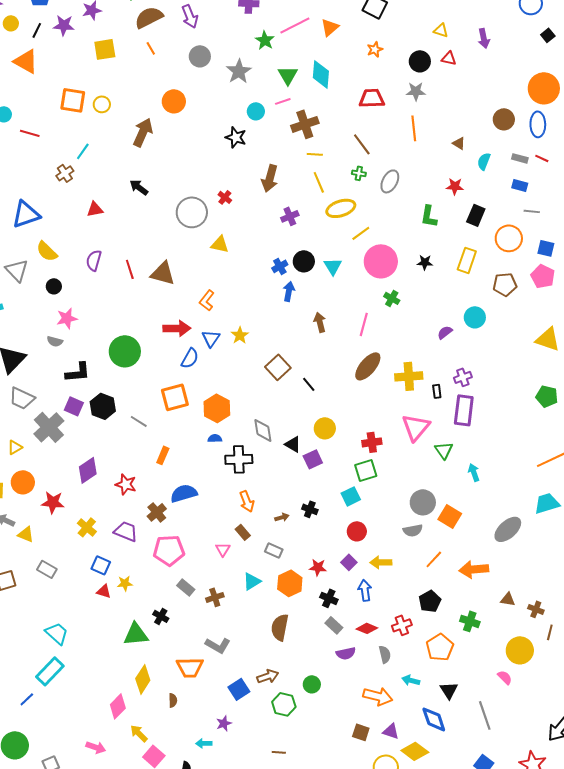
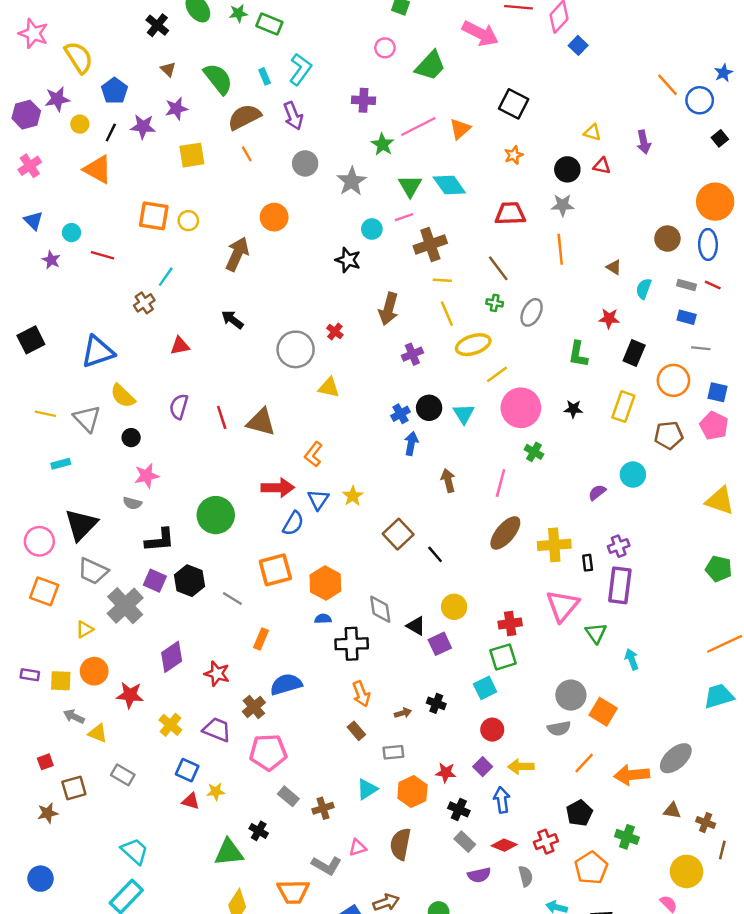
cyan diamond: (321, 74) -> (449, 185), turned -40
gray ellipse: (508, 529) -> (676, 758), moved
pink triangle: (223, 549) -> (358, 848), moved, turned 42
gray rectangle: (274, 550) -> (393, 752), turned -30

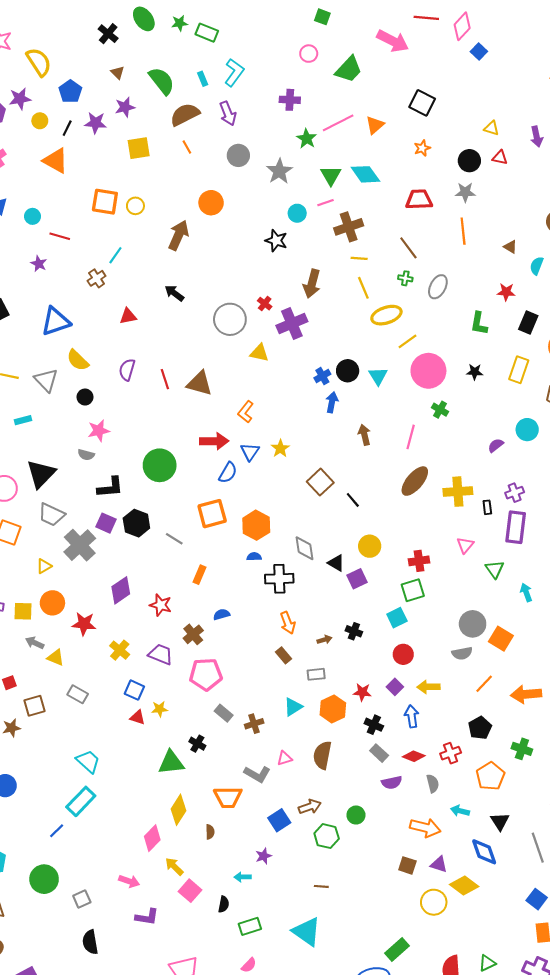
purple star: (51, 260) -> (39, 264), moved
purple cross: (412, 354) -> (292, 323), moved, size x1.6
pink triangle: (563, 606) -> (465, 545), size x0.6
blue semicircle: (286, 684) -> (222, 614), size x0.6

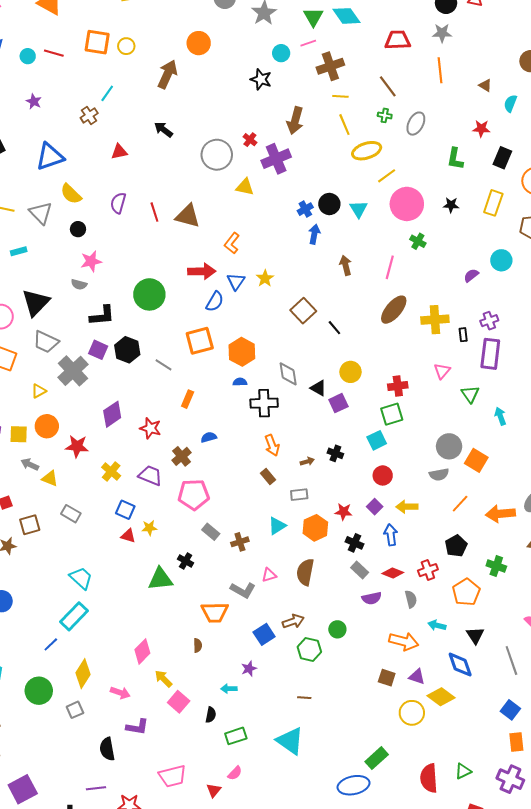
red line: (60, 236) -> (54, 53), moved
yellow diamond: (178, 810) -> (83, 674), moved
black semicircle: (90, 942) -> (107, 749), moved

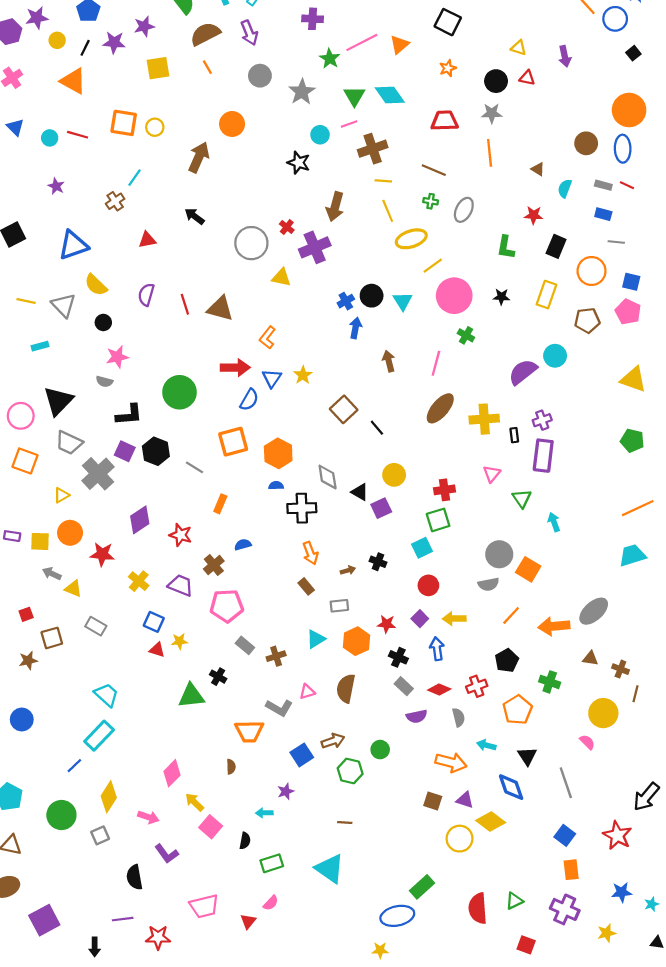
brown line: (388, 86) -> (434, 170), turned -30
purple semicircle: (471, 275) -> (523, 372), size x1.8
purple L-shape: (137, 727) -> (167, 854), turned 45

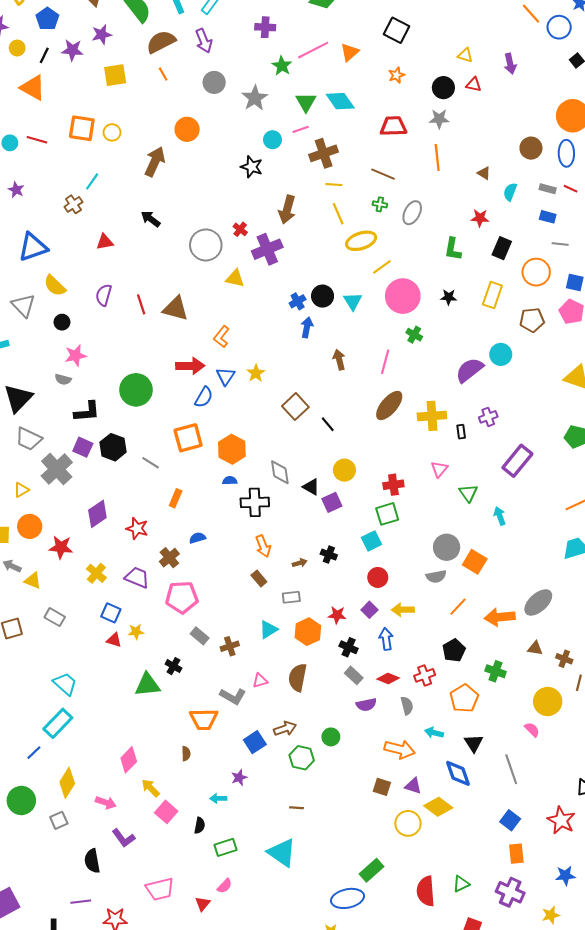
purple rectangle: (543, 456) -> (517, 461), moved, turned 32

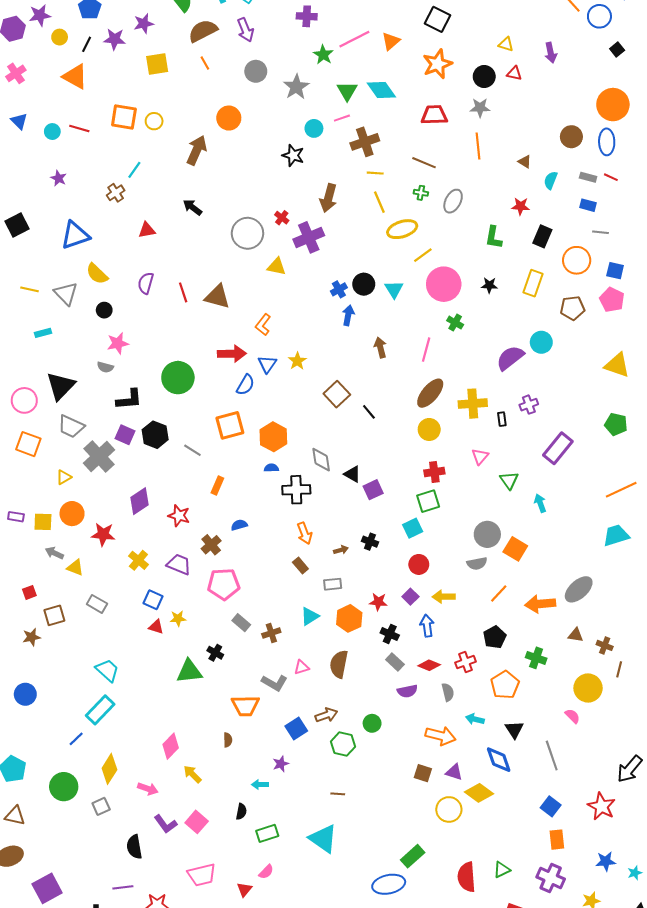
orange star: (397, 75) -> (437, 64), size x1.8
yellow circle: (344, 470) -> (429, 429), moved
pink square: (166, 812) -> (197, 822), moved

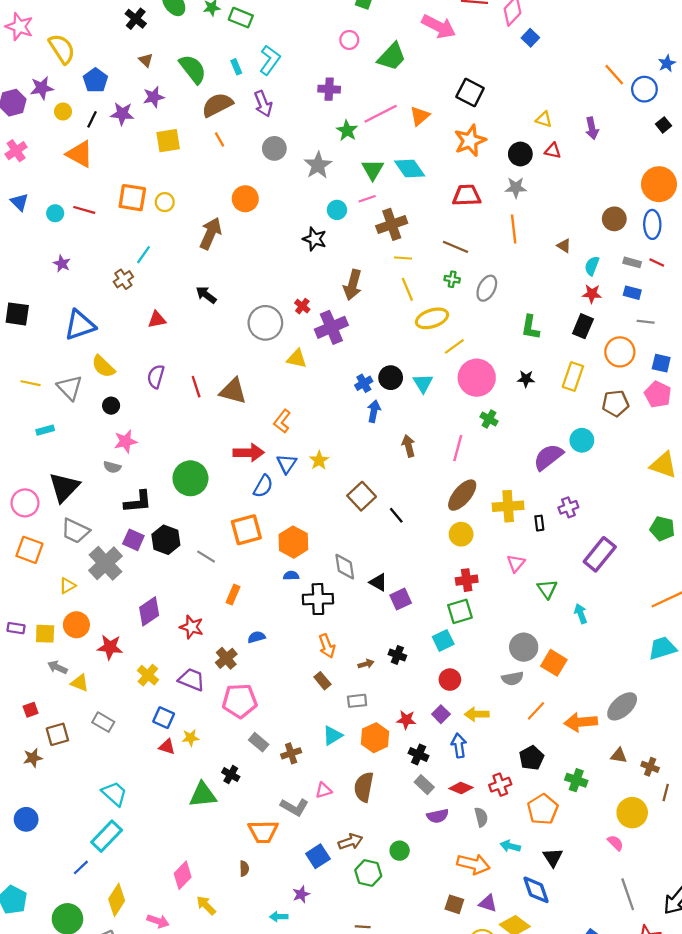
red star: (521, 206) -> (592, 294), moved
black square: (17, 225) -> (17, 314), turned 35
gray line: (552, 755) -> (628, 894), moved

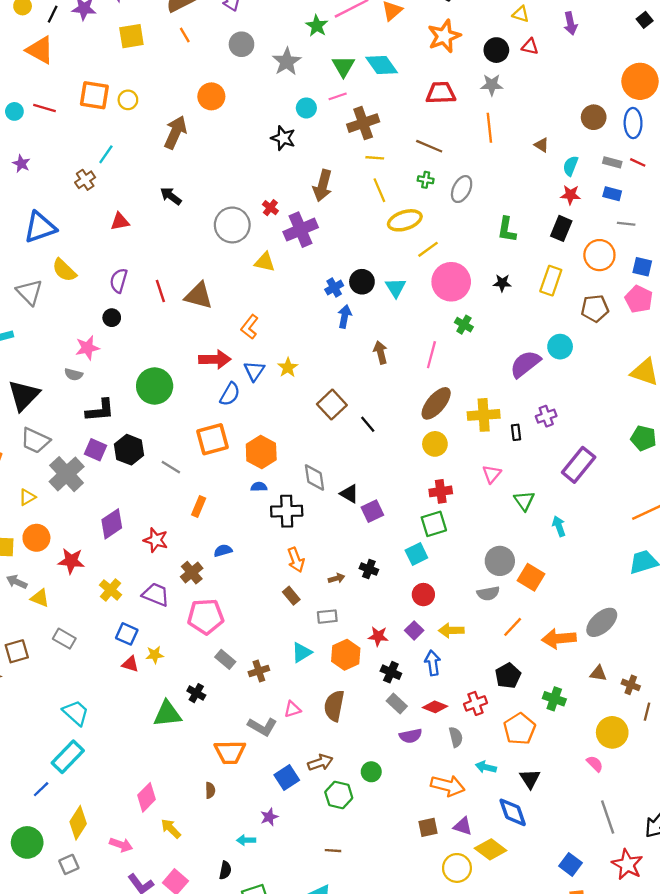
black circle: (111, 406) -> (112, 318), moved
brown square: (454, 904) -> (428, 827), turned -30

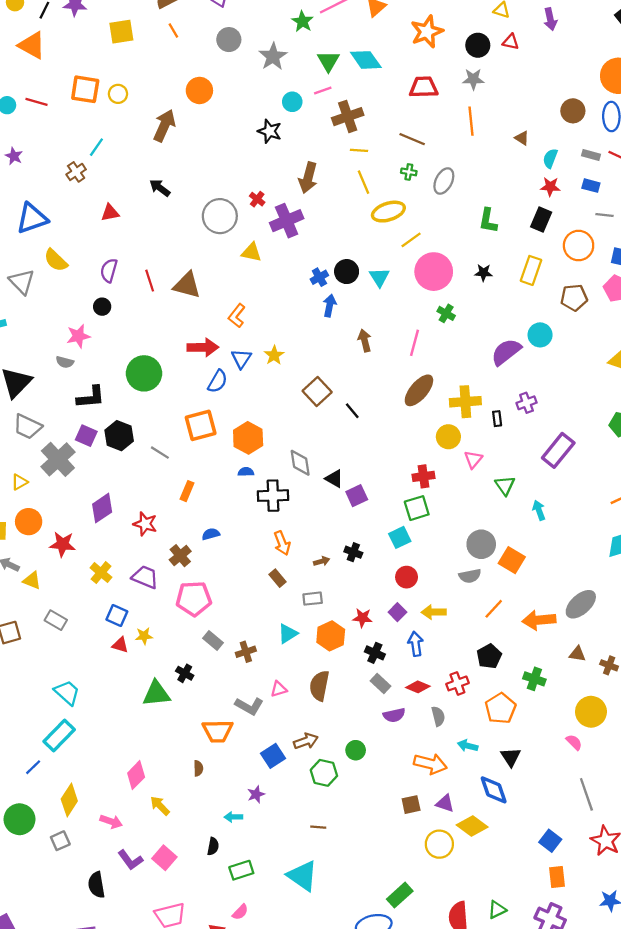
yellow circle: (435, 444) -> (448, 437), moved

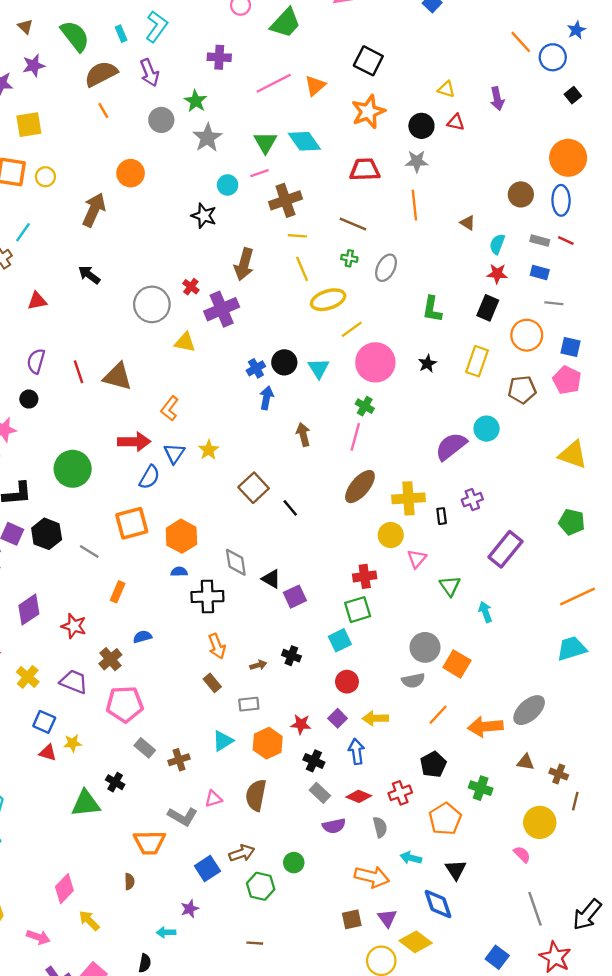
green star: (302, 21) -> (196, 101), moved
yellow square: (121, 32) -> (29, 125), moved
black star: (483, 273) -> (427, 364), turned -30
green cross: (446, 313) -> (365, 406), moved
purple triangle: (445, 803) -> (387, 918), turned 36

